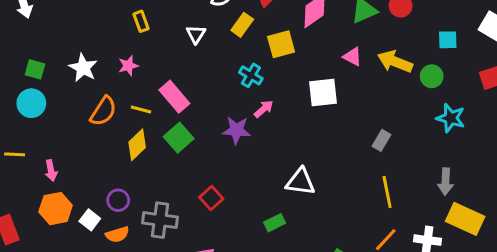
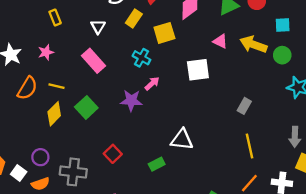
cyan square: (448, 40) -> (283, 25), moved
pink rectangle: (174, 97) -> (94, 61), moved
green rectangle: (275, 223) -> (157, 164), moved

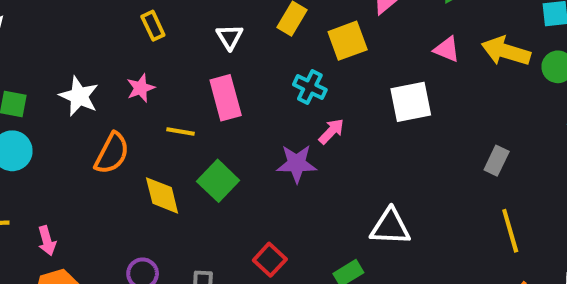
pink rectangle: (94, 61) -> (226, 98), turned 30
yellow line: (57, 86) -> (181, 131), moved
yellow diamond: (54, 114) -> (162, 195), turned -55

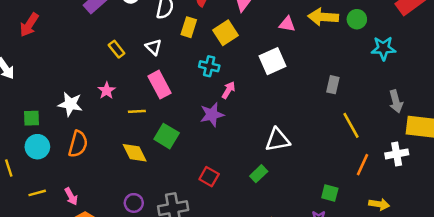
yellow rectangle: (153, 26) -> (117, 49), moved
orange semicircle: (112, 153) -> (78, 144), moved

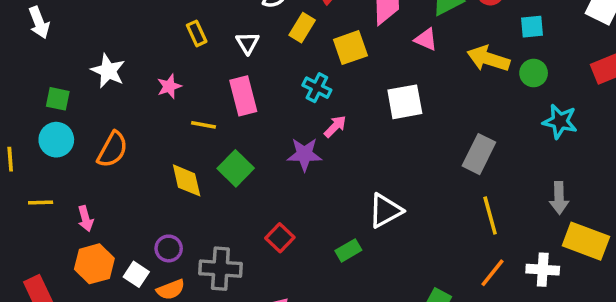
pink triangle: (287, 24) -> (426, 39), moved
gray rectangle: (333, 85) -> (479, 154), size x1.5
white star: (70, 104) -> (108, 71), moved
white triangle: (278, 140) -> (385, 211), turned -32

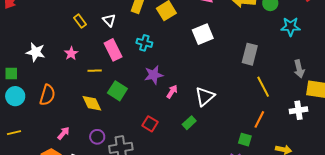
cyan cross: (317, 88) -> (144, 43), moved
pink arrow: (335, 126) -> (172, 92), moved
pink arrow: (86, 219) -> (63, 133), moved, turned -112
purple circle: (169, 248) -> (97, 137), moved
orange line: (493, 273) -> (259, 119), moved

